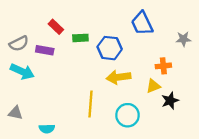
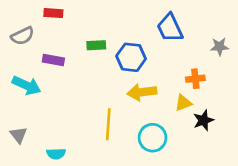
red rectangle: (56, 27) -> (53, 13), moved, turned -40
gray semicircle: (19, 44) -> (23, 36), moved
gray triangle: (16, 113) -> (19, 135), turned 40

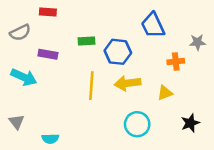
orange cross: (195, 79) -> (176, 62), moved
black star: (203, 120) -> (190, 123), moved
yellow line: (108, 124) -> (91, 86), moved

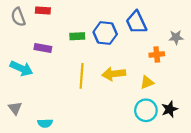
gray semicircle: (20, 33) -> (18, 17), moved, turned 96
blue hexagon: (118, 52) -> (105, 33), moved
cyan circle: (137, 124) -> (146, 110), moved

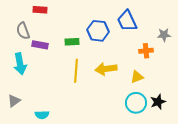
gray semicircle: (18, 17) -> (23, 31), moved
green rectangle: (77, 36) -> (72, 42), moved
cyan arrow: (21, 68) -> (20, 64), turned 55
gray triangle: (15, 108) -> (14, 101), turned 32

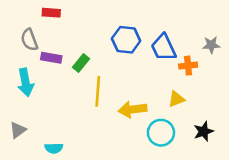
blue trapezoid: (127, 21) -> (164, 47), moved
green rectangle: (72, 42) -> (81, 63), moved, turned -48
yellow arrow: (106, 69) -> (133, 109), moved
cyan circle: (136, 103) -> (161, 133), moved

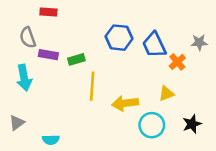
green rectangle: (81, 63) -> (76, 59), turned 35
orange cross: (188, 66) -> (177, 62), turned -35

